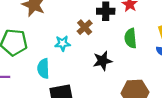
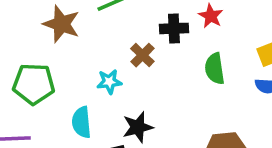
black star: (102, 61) -> (138, 127), moved

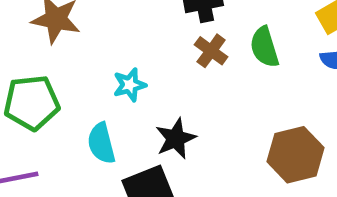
brown cross: (142, 55) -> (211, 51), moved

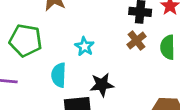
cyan star: (130, 85) -> (84, 46), turned 30

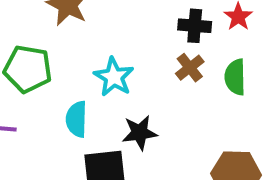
cyan star: (84, 46) -> (114, 77), size x1.4

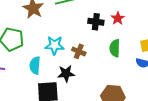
brown cross: (190, 68) -> (79, 51), moved, turned -32
cyan star: (114, 77) -> (54, 45), turned -30

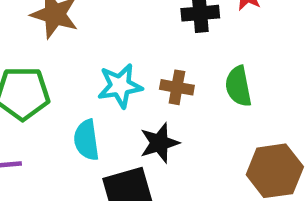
green semicircle: (115, 48) -> (238, 86), moved

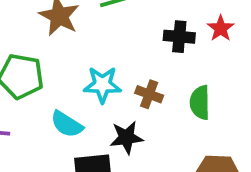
cyan semicircle: (86, 140) -> (67, 124), turned -60

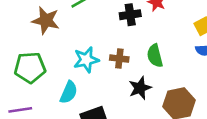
cyan semicircle: (67, 124) -> (69, 92), turned -85
black star: (126, 137) -> (140, 88), moved

